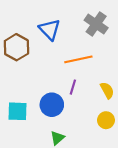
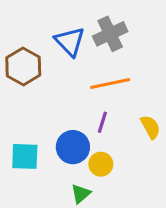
gray cross: (96, 24) -> (110, 34), moved, turned 30
yellow circle: (106, 120) -> (101, 164), moved

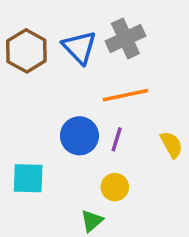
brown hexagon: (23, 66) -> (26, 51), moved
blue circle: (73, 147) -> (79, 136), moved

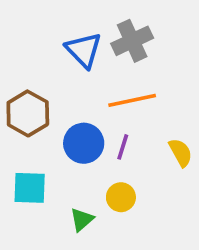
brown hexagon: (26, 51) -> (28, 113), moved
green triangle: (92, 221) -> (82, 220), moved

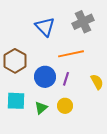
gray cross: (132, 41) -> (83, 22), moved
green triangle: (82, 220) -> (41, 108), moved

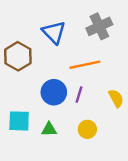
brown hexagon: (15, 61) -> (18, 56), moved
yellow circle: (65, 106) -> (87, 129), moved
green triangle: (41, 108) -> (49, 129), turned 40

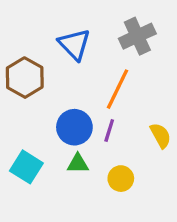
orange line: (85, 65) -> (117, 89), turned -52
cyan square: (19, 121) -> (26, 167), turned 30
green triangle: (49, 129) -> (78, 164), moved

